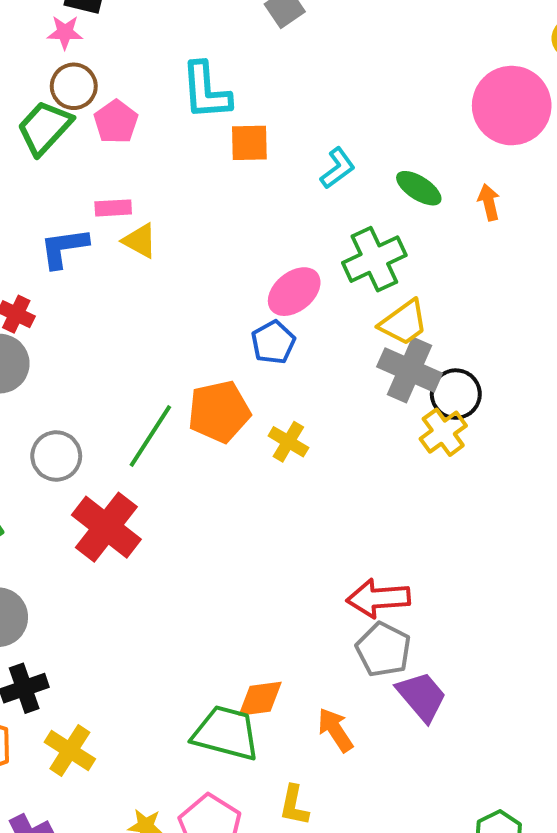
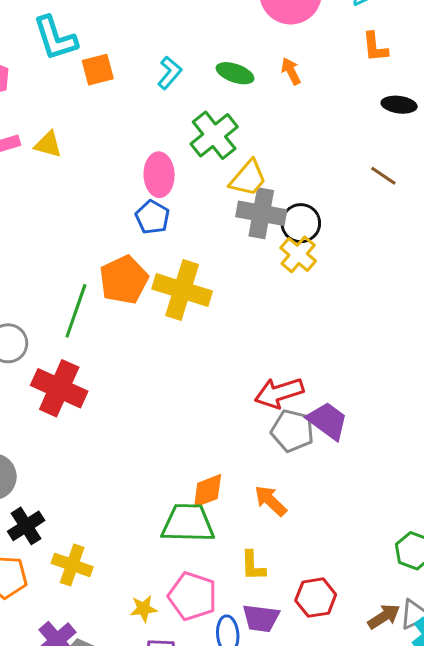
yellow triangle: (140, 241) -> (48, 144), moved
pink ellipse: (294, 292) -> (159, 175), turned -39
yellow cross: (288, 442) -> (182, 290), size x1.8
purple trapezoid: (422, 696) -> (328, 421), moved

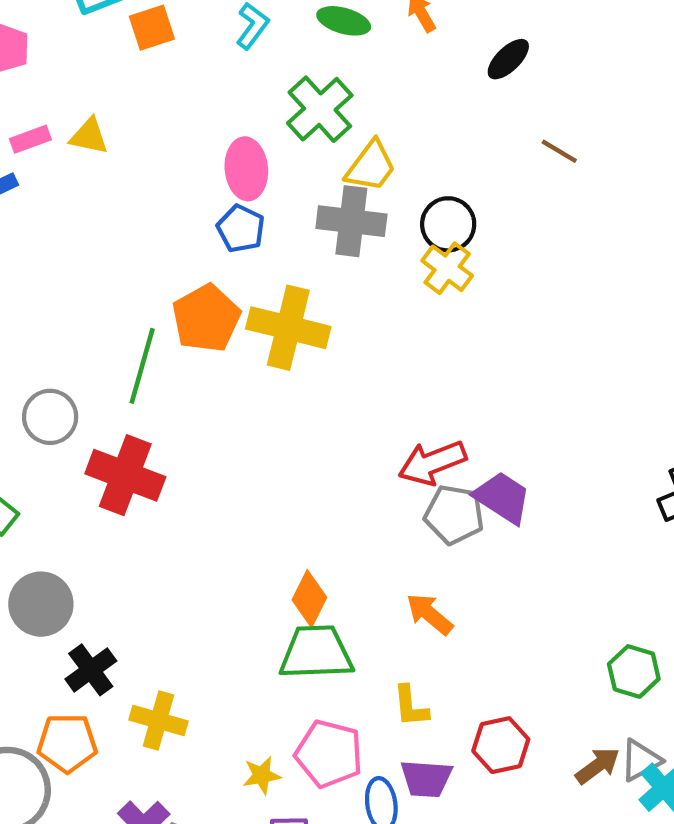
black ellipse: (399, 105) -> (508, 59), moved, turned -48
gray cross: (261, 213) -> (351, 221), moved
orange diamond: (208, 491) -> (309, 599), moved, turned -39

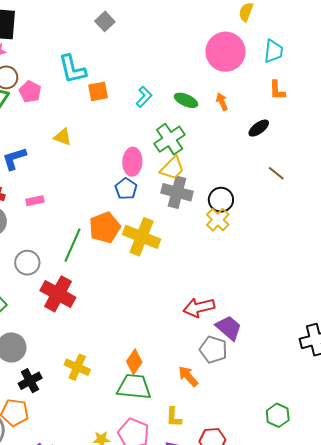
pink rectangle: (30, 139) -> (35, 201), moved
yellow trapezoid: (371, 166) -> (172, 168), moved
gray pentagon: (454, 515) -> (213, 350), moved
yellow cross: (158, 721) -> (77, 367), moved

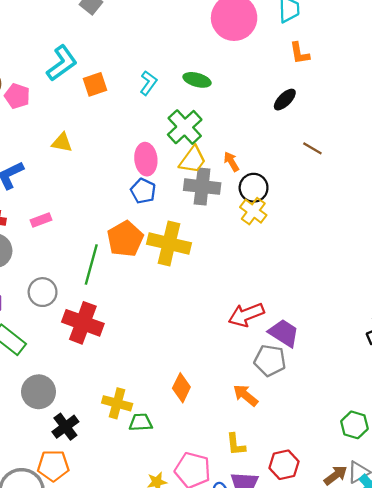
cyan L-shape: (72, 69) -> (62, 63), turned -104
orange arrow: (222, 102) -> (231, 162), moved
green trapezoid: (134, 387) -> (141, 422), moved, size x0.6

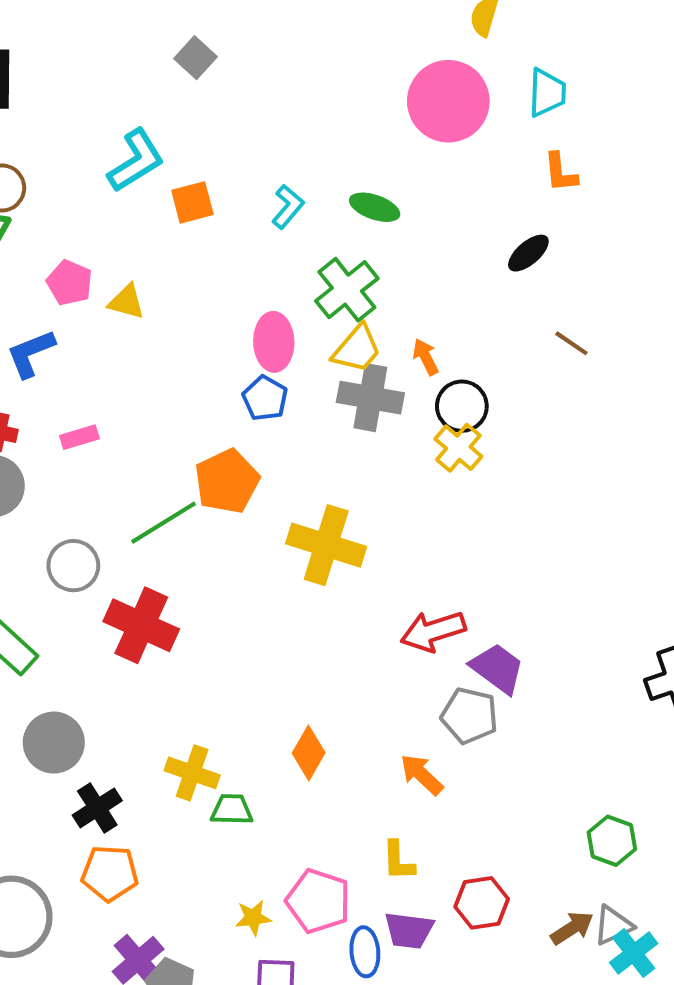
pink pentagon: (17, 96) -> (70, 283), moved
yellow cross: (169, 244) -> (326, 545), moved
green line: (91, 265) -> (164, 523), turned 39
orange pentagon: (53, 466) -> (110, 873), moved

